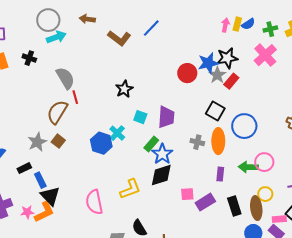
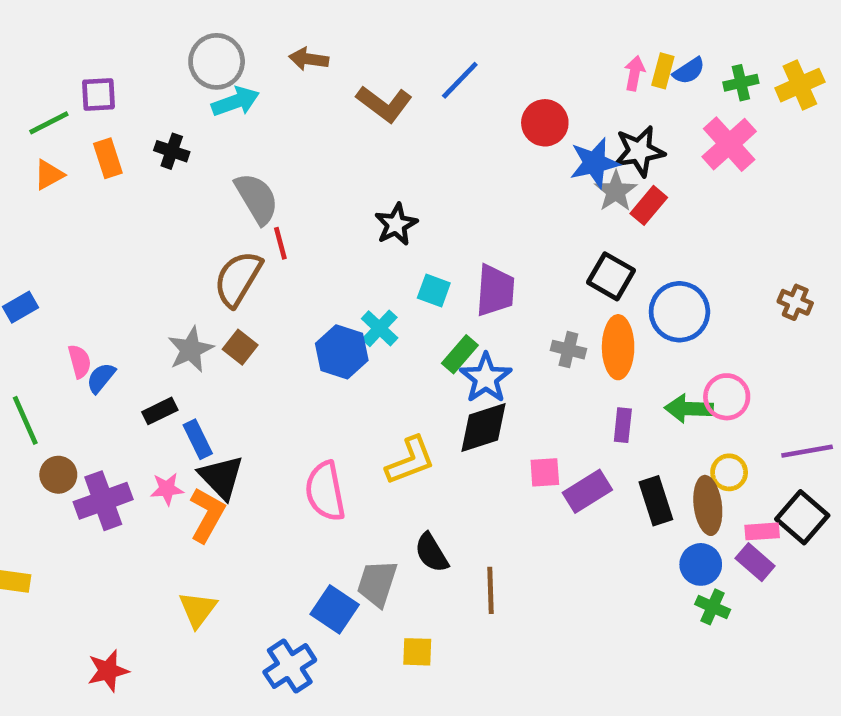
red circle: (187, 73) -> (545, 123), moved
pink star: (27, 212) -> (167, 489), moved
orange L-shape: (44, 212) -> (207, 515), turned -35

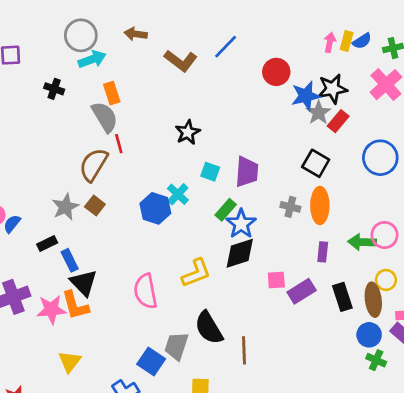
orange rectangle: (108, 158) -> (112, 93), moved
blue circle: (679, 312) -> (380, 158), moved
pink star: (167, 489) -> (51, 310), moved, size x1.5
orange L-shape: (207, 515) -> (75, 305), turned 136
black semicircle: (431, 553) -> (209, 328), size x1.4

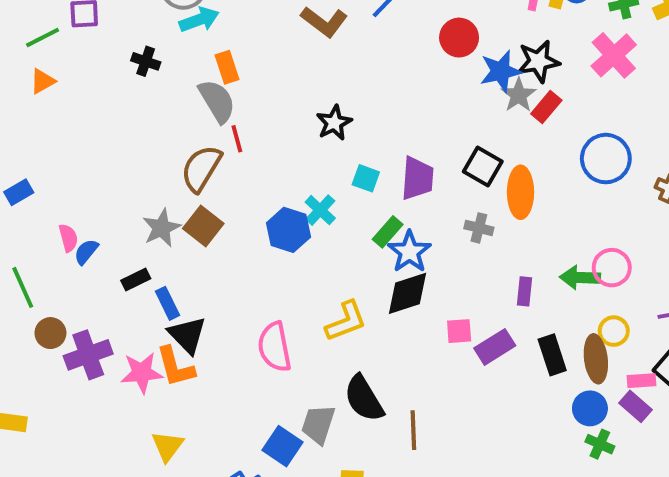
black square: (316, 163) -> (483, 166), moved
brown square: (95, 205) -> (203, 226), size x1.4
orange ellipse: (320, 205) -> (521, 192), moved

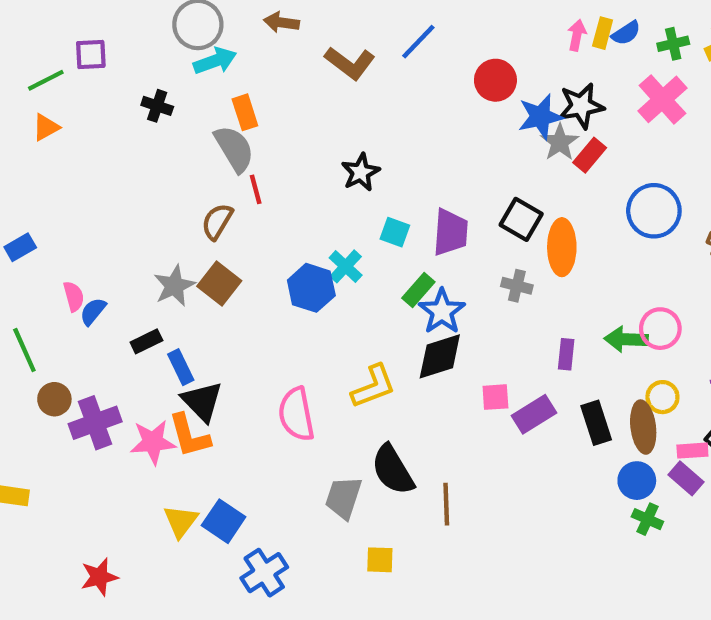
brown semicircle: (201, 168) -> (217, 221), size x0.7
blue square: (283, 446) -> (224, 521), moved

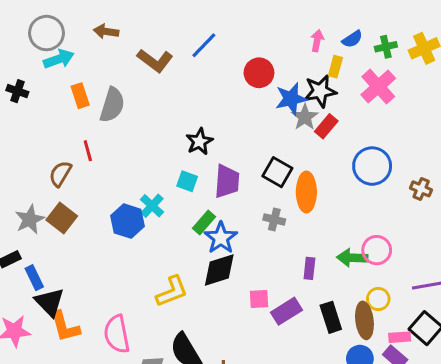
yellow rectangle: (603, 33) -> (335, 67), moved
gray semicircle: (234, 149) -> (112, 105), moved, turned 48
black star: (361, 172) -> (199, 142), moved
pink semicircle: (296, 414) -> (117, 334), moved
orange L-shape: (189, 436) -> (65, 327), moved

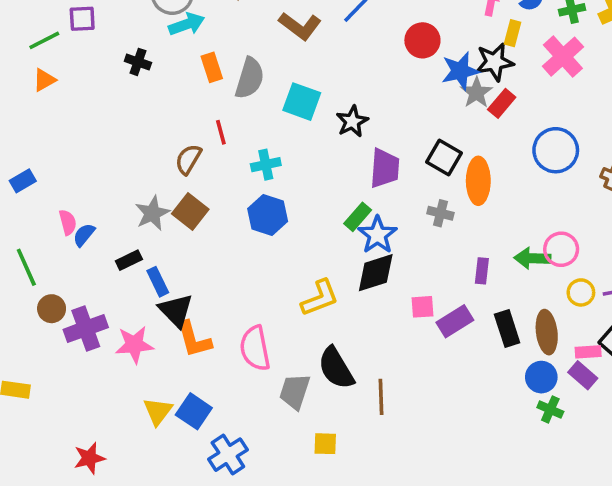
cyan square: (187, 181) -> (302, 102), moved, size x1.5
cyan cross: (152, 206) -> (266, 165), moved, turned 35
yellow circle: (378, 299) -> (581, 292), moved

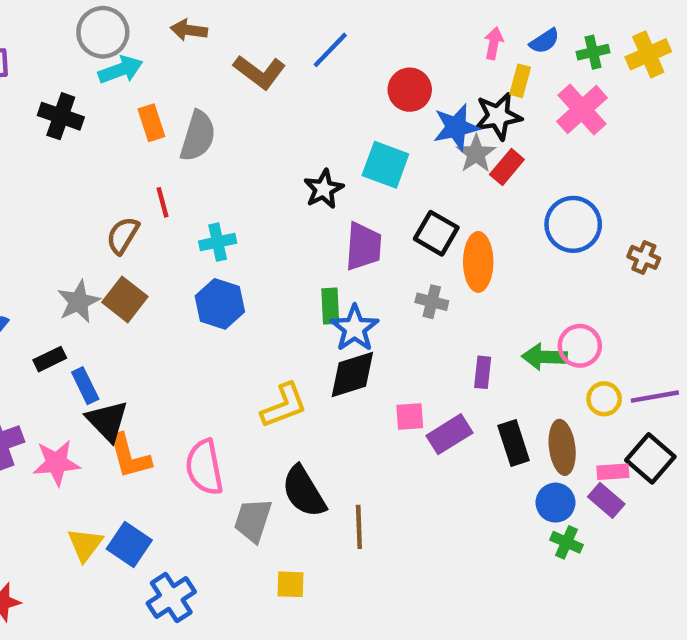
black cross: (138, 62) -> (61, 116), size x1.4
cyan square: (302, 102) -> (385, 165), moved
green rectangle: (358, 217) -> (330, 306), turned -44

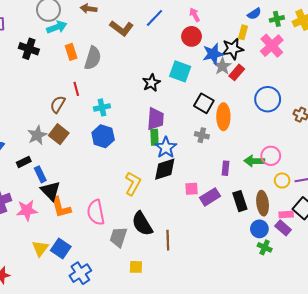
pink arrow: (494, 43) -> (195, 15), moved, turned -40
purple trapezoid: (363, 246) -> (155, 119), moved
yellow L-shape: (284, 405) -> (133, 184), turned -40

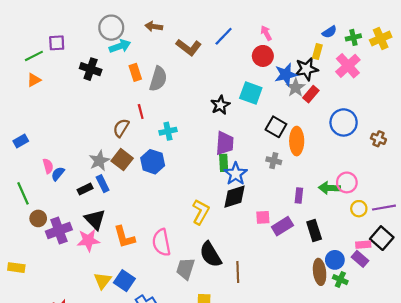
blue hexagon: (103, 136) -> (153, 162), moved
blue rectangle: (40, 174) -> (103, 184), moved
black triangle: (51, 191) -> (95, 220), moved
brown ellipse: (263, 203) -> (320, 272), moved

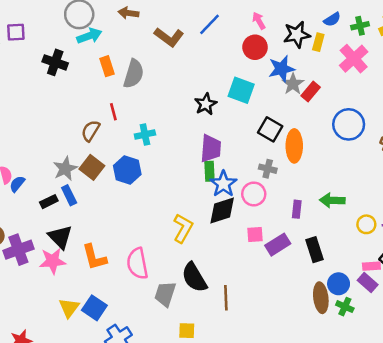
black star: (306, 69) -> (297, 35), moved
pink circle: (347, 182) -> (254, 194), moved

